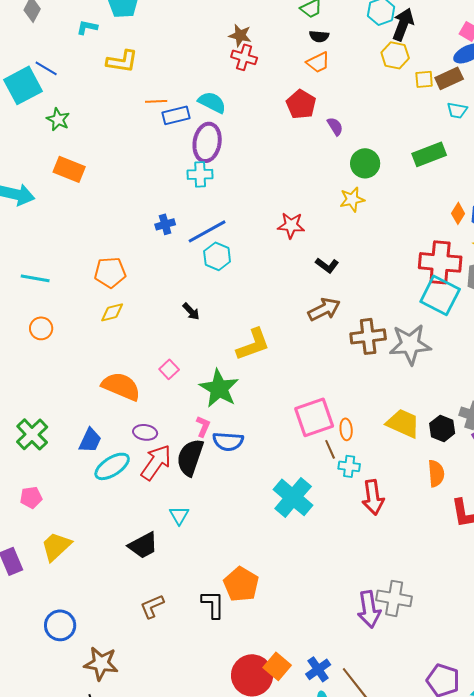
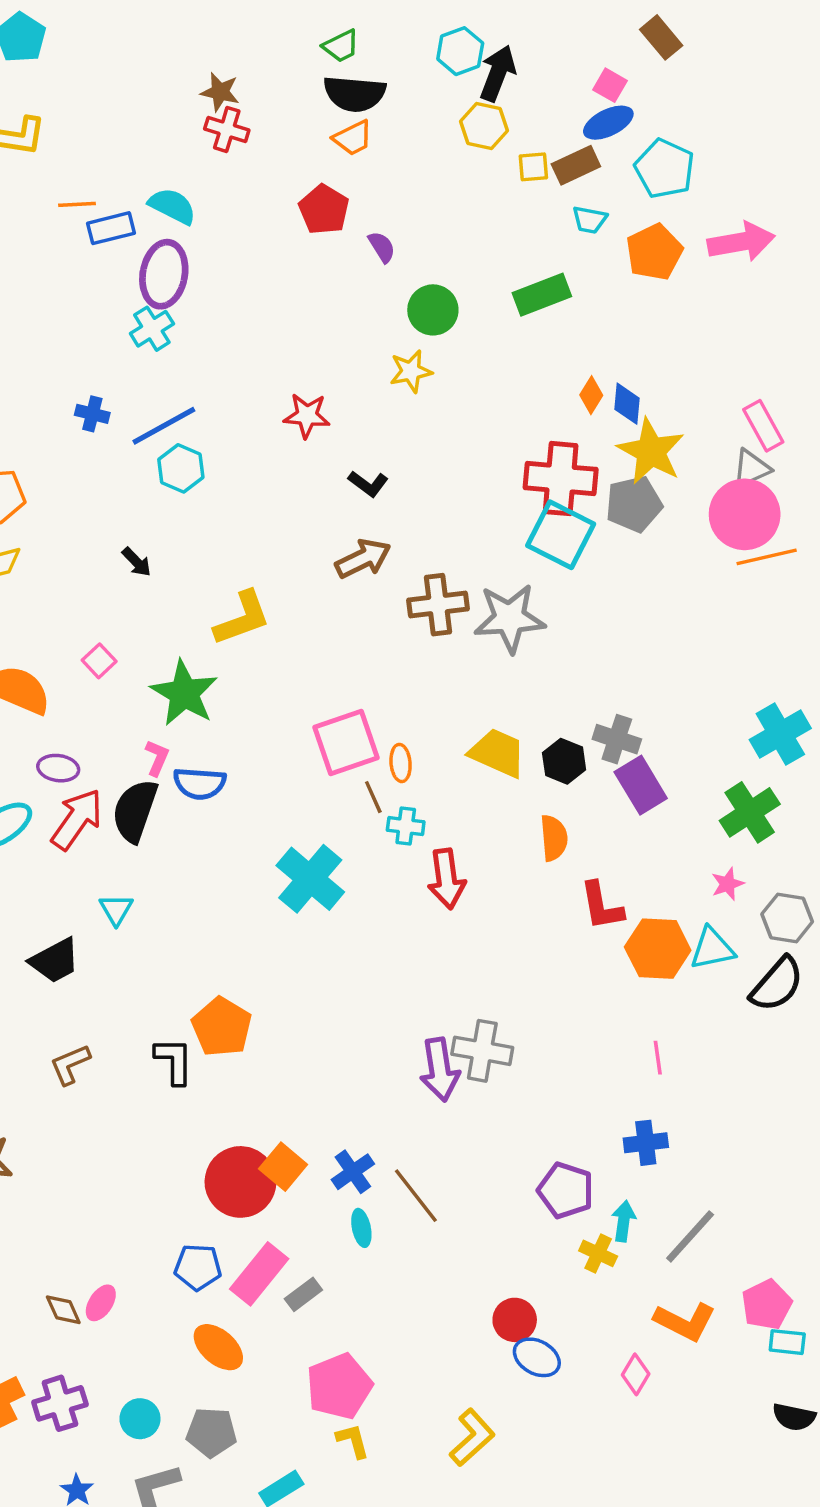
black semicircle: (319, 36) -> (355, 94), size x1.8
cyan cross: (200, 174) -> (152, 329), turned -30
blue cross: (165, 224) -> (92, 414), turned 30

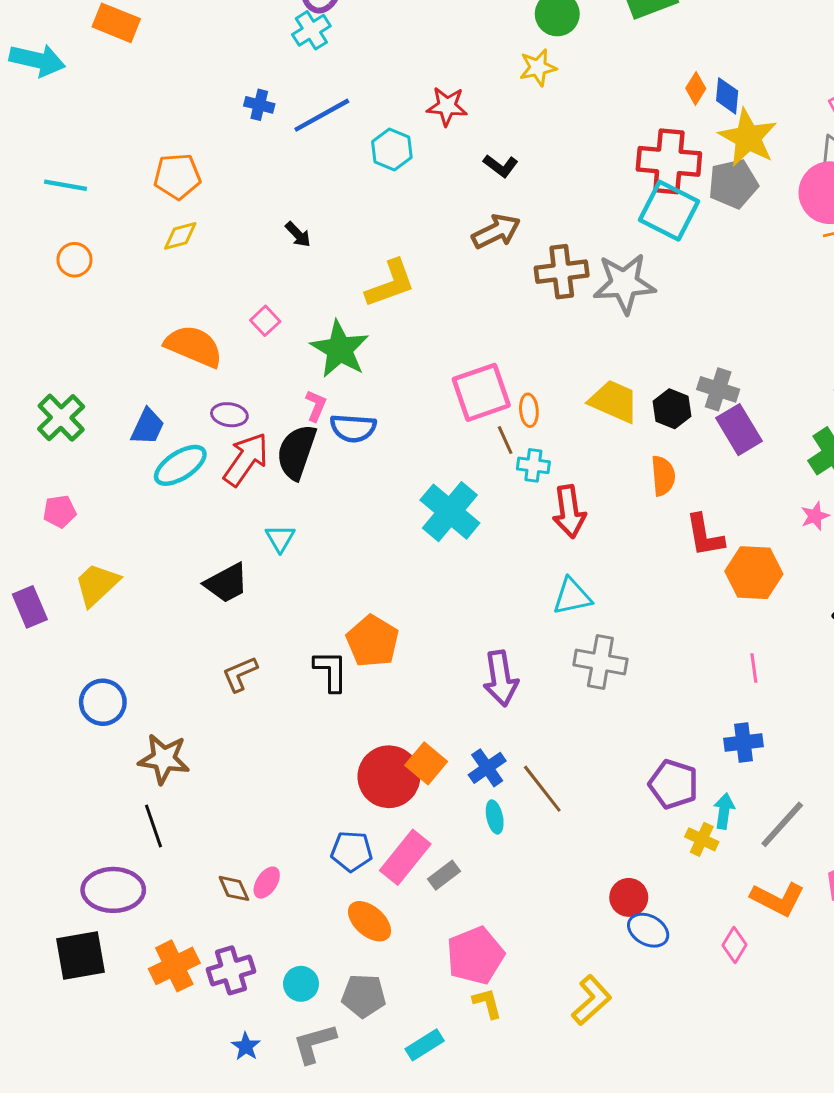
cyan hexagon: (181, 468) -> (392, 149), moved
cyan triangle: (712, 949) -> (572, 596), moved
purple arrow: (440, 1070) -> (501, 678), moved

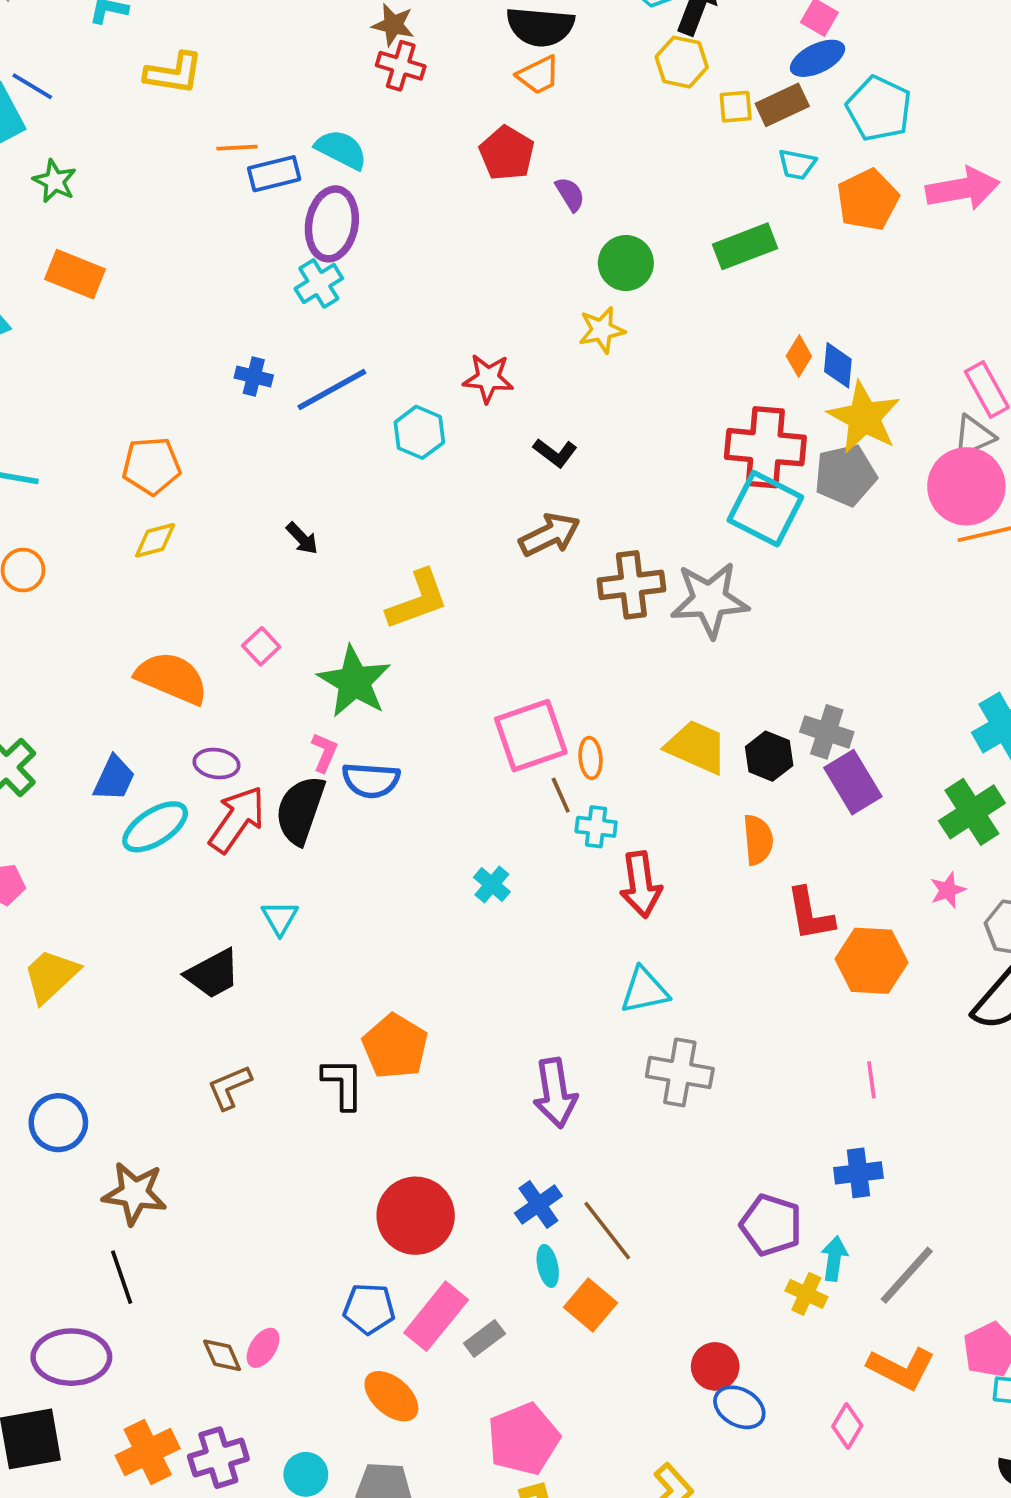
cyan cross: (450, 512) -> (492, 884), size x0.5
orange square: (426, 763) -> (590, 1305), moved

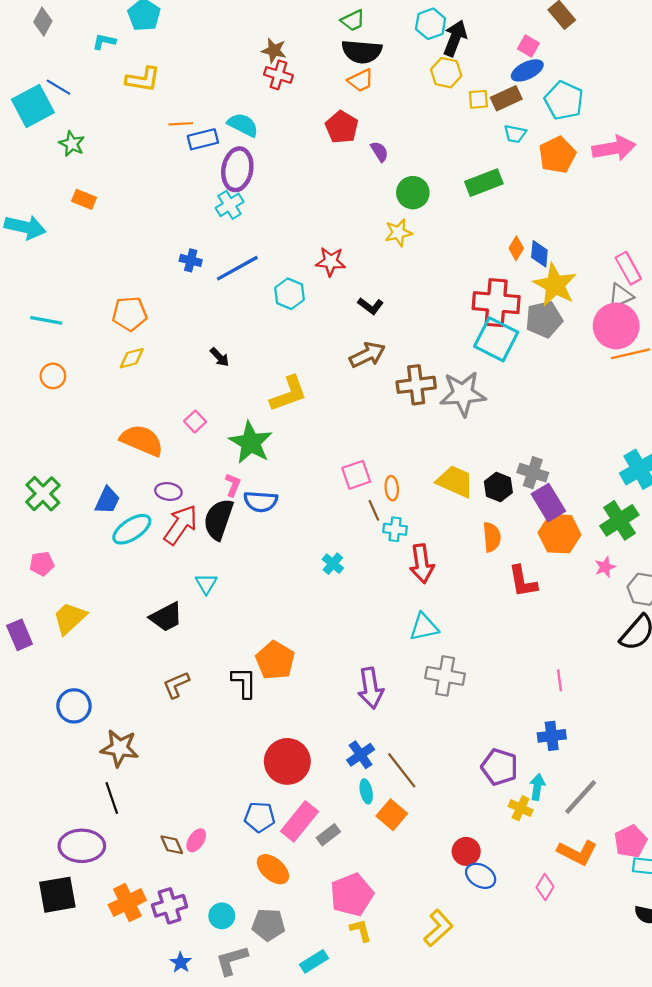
orange rectangle: (75, 274) -> (84, 199), size x0.7
pink square: (531, 736) -> (356, 475), size x0.7
orange hexagon: (871, 961) -> (559, 534), moved

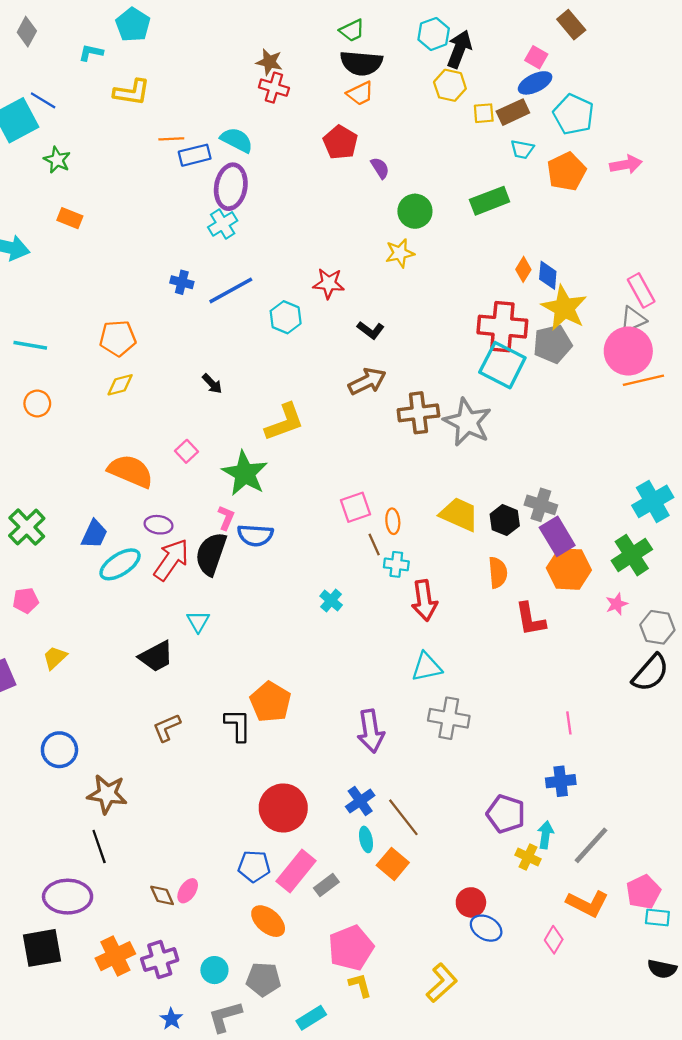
pink arrow: (614, 148) -> (626, 165), size x0.7
gray star: (463, 394) -> (467, 422), turned 30
yellow trapezoid: (70, 618) -> (55, 658), size x0.7

